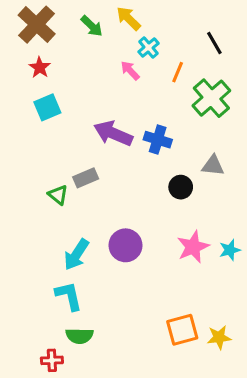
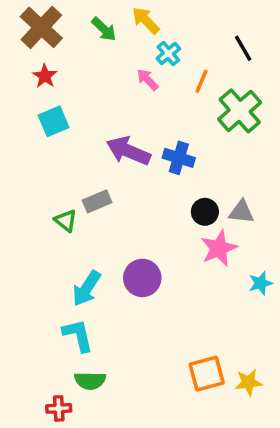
gray triangle: (213, 166) -> (241, 212), moved
pink star: (193, 247) -> (219, 248), moved

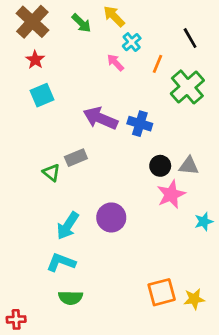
cyan L-shape: (78, 335) -> (61, 262), turned -56
red cross: (59, 408) -> (16, 319), moved

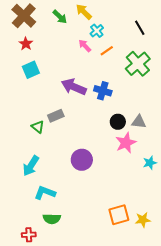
orange line: (157, 64) -> (107, 51), moved, turned 32
cyan arrow: (68, 226) -> (31, 166), moved
red cross: (16, 319) -> (29, 235), moved

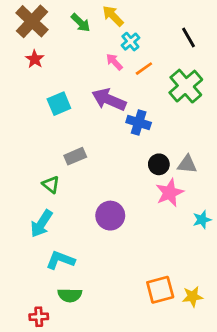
cyan square: (31, 70) -> (59, 104), moved
purple arrow: (74, 87) -> (109, 100), moved
green triangle: (38, 127) -> (51, 185), moved

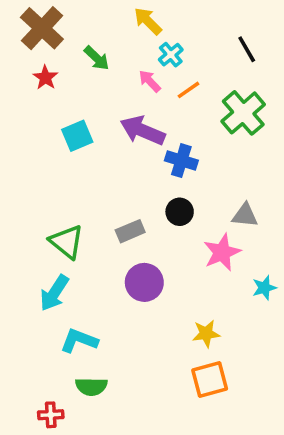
green arrow: (81, 23) -> (97, 58), moved
gray rectangle: (75, 156) -> (130, 231), moved
black circle: (159, 164) -> (180, 212), moved
green triangle: (51, 185) -> (67, 242), size x1.5
yellow star: (193, 297) -> (206, 334), moved

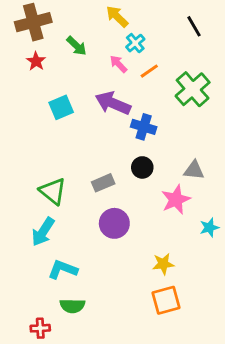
brown cross: (42, 28) -> (33, 22), turned 32
black line: (247, 49) -> (194, 26), moved

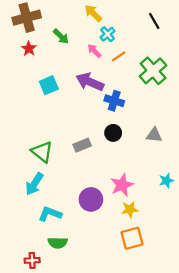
pink star: (176, 200) -> (122, 185), moved
purple circle: (114, 223) -> (91, 199), moved

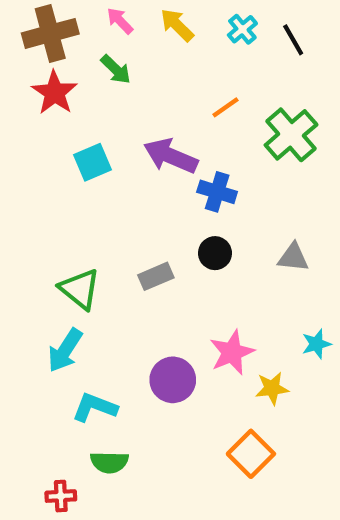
cyan cross: (108, 34) -> (242, 29), moved
red star: (29, 49) -> (54, 93), size x1.5
pink arrow: (94, 51) -> (120, 21), moved
yellow star: (130, 209) -> (272, 388), moved
orange square: (132, 238) -> (251, 454), turned -30

